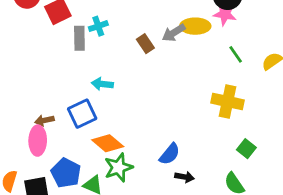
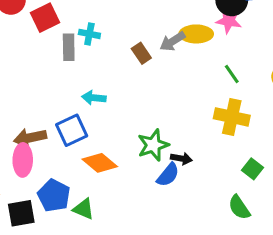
cyan cross: (98, 26) -> (89, 34), turned 30
green line: (236, 54) -> (232, 74), moved
brown arrow: (44, 120) -> (30, 138), size x1.5
green star: (118, 167) -> (153, 145), moved
black arrow: (184, 177) -> (181, 158), moved

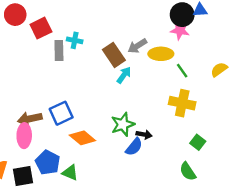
yellow ellipse: (196, 34) -> (161, 54), moved
brown rectangle: (141, 53) -> (114, 55), size x1.5
cyan arrow: (94, 98) -> (124, 75), moved, turned 120

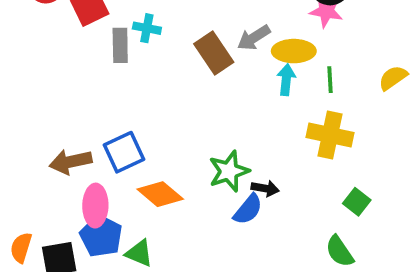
green line: (182, 71) -> (330, 80), turned 32
cyan arrow: (124, 75) -> (286, 80), moved, turned -30
pink ellipse: (24, 136) -> (95, 206), moved

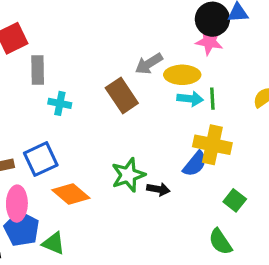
cyan cross: (147, 28) -> (60, 103), moved
brown rectangle: (214, 53) -> (122, 95), moved
cyan arrow: (286, 80) -> (190, 99), moved, turned 90
blue semicircle: (248, 209) -> (195, 164), moved

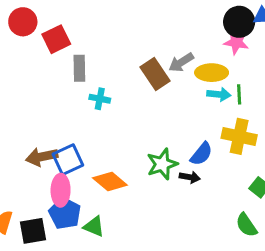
brown rectangle: (122, 95) -> (155, 74), moved
blue square: (41, 159) -> (68, 160), moved
blue semicircle: (195, 164) -> (201, 154), moved

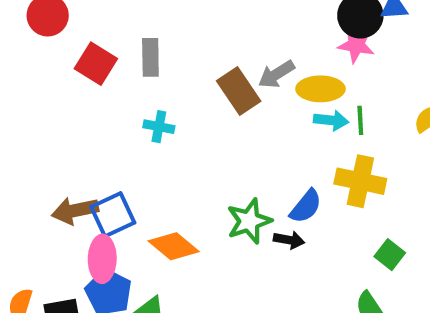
red square: (56, 39) -> (96, 64), moved, turned -32
gray rectangle: (79, 68) -> (150, 57), moved

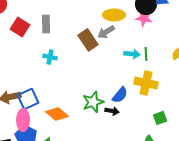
yellow ellipse: (320, 89) -> (114, 15), moved
green square: (390, 255) -> (160, 118), turned 32

